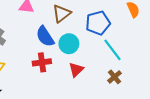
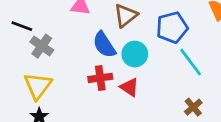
red triangle: (76, 70) -> (129, 87), moved, turned -42
brown cross: (115, 77) -> (193, 107), moved

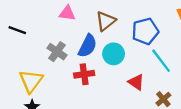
blue semicircle: (104, 45) -> (88, 46), turned -120
gray cross: (42, 46) -> (57, 52), moved
red triangle: (129, 87) -> (136, 82), moved

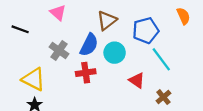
pink triangle: (67, 13) -> (58, 13), moved, turned 35
yellow triangle: (31, 81) -> (33, 79), turned -40

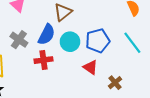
blue pentagon: (146, 30) -> (98, 41), moved
cyan line: (161, 59) -> (132, 43), moved

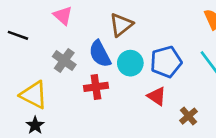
blue semicircle: (47, 35) -> (100, 54), turned 125

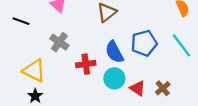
blue semicircle: (100, 54) -> (114, 52), moved
cyan circle: (130, 63) -> (114, 78), moved
red triangle: (157, 96) -> (137, 88), moved

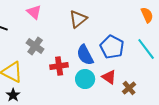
blue pentagon: (144, 43) -> (112, 47), turned -30
red triangle: (137, 88) -> (109, 77), moved

